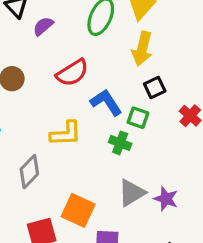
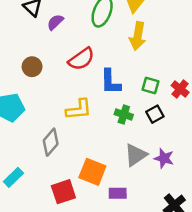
black square: (155, 88) -> (155, 114), moved
blue L-shape: (106, 102) -> (110, 82), turned -144
green square: (138, 118) -> (150, 86), moved

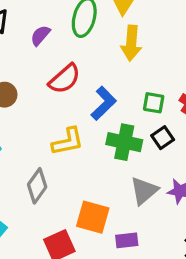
purple semicircle: (55, 22) -> (40, 35), moved
blue L-shape: (110, 82) -> (104, 103), turned -128
green cross: (124, 115) -> (124, 142), size x1.5

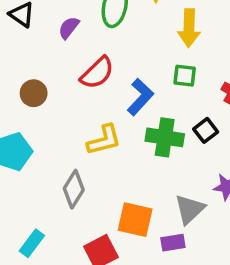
yellow arrow: (131, 43) -> (189, 28), moved
green square: (154, 103) -> (185, 76), moved
gray triangle: (144, 191) -> (190, 209), moved

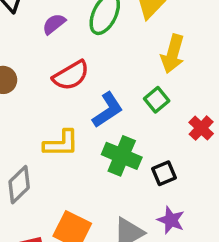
green square: (185, 76) -> (157, 100), turned 30
black square: (206, 130) -> (164, 173), moved

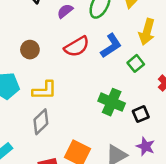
blue L-shape: (108, 110) -> (111, 46), moved
yellow L-shape: (61, 143) -> (45, 90), moved

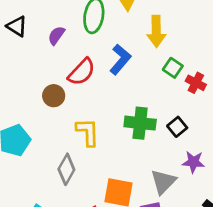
brown circle: (30, 50) -> (54, 96), moved
green square: (136, 63) -> (173, 68), moved
yellow L-shape: (45, 90) -> (88, 132), moved, turned -75

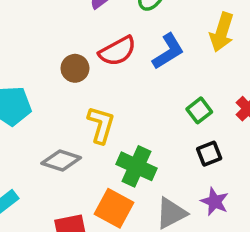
green square: (173, 68) -> (199, 110), moved
green cross: (140, 123) -> (136, 166), moved
gray diamond: (66, 169) -> (61, 161), turned 60

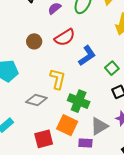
blue L-shape: (168, 51) -> (87, 56), moved
brown circle: (75, 68) -> (34, 41), moved

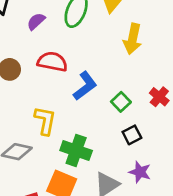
red semicircle: (65, 37) -> (52, 62), turned -135

